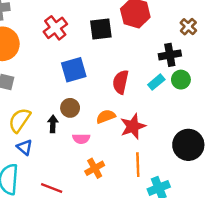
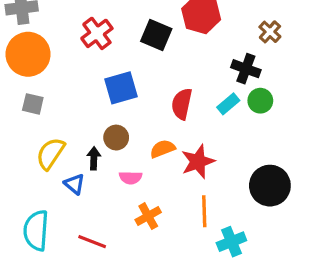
black square: (101, 29) -> (156, 35), turned 30
black cross: (170, 55) -> (246, 69), turned 30
blue triangle: (24, 147) -> (75, 184), moved

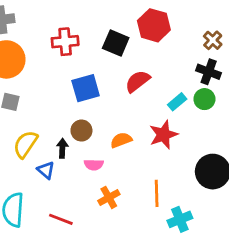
red cross: (97, 33) -> (65, 42), turned 32
black cross: (246, 69) -> (209, 72), moved
red semicircle: (182, 104) -> (138, 81), moved, turned 40
red star: (198, 162) -> (163, 135), moved

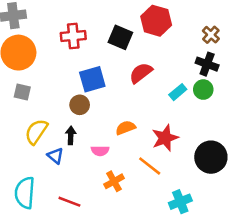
brown circle: (81, 131) -> (80, 105), moved
red star: (163, 135) -> (165, 138), moved
orange line: (157, 193) -> (150, 166), moved, turned -50

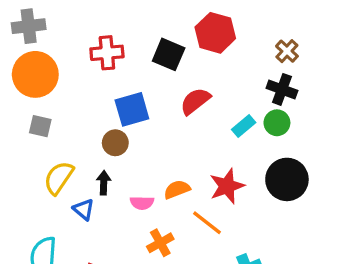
orange semicircle: (126, 128) -> (177, 189), moved
black circle: (211, 157) -> (287, 179), moved

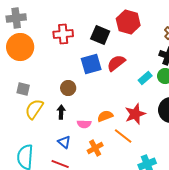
blue square: (132, 109) -> (91, 64), moved
gray square: (40, 126) -> (23, 89), moved
blue triangle: (84, 209) -> (64, 142), moved

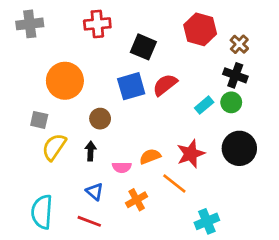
red hexagon: (128, 22) -> (200, 29), moved
red cross: (63, 34) -> (97, 24), moved
orange circle: (20, 47) -> (65, 81), moved

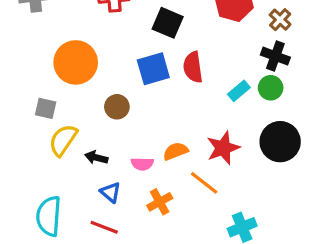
red semicircle: (165, 85) -> (193, 67), turned -60
black arrow: (91, 151) -> (96, 157), moved, turned -78

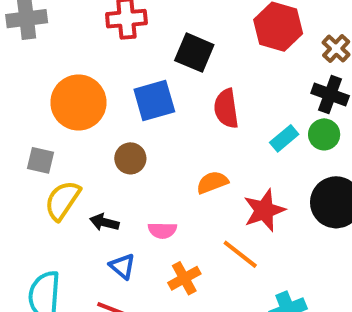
blue square: (153, 69) -> (154, 101), moved
orange semicircle: (176, 151) -> (212, 182), moved

